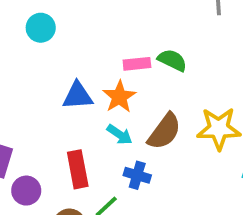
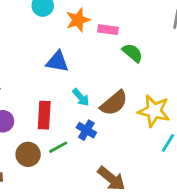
pink rectangle: (137, 64) -> (108, 30), moved
orange star: (119, 97) -> (78, 20), moved

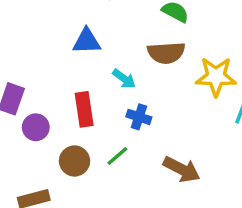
brown semicircle: (114, 103) -> (166, 53), moved, turned 48
green line: (58, 147) -> (117, 156), moved

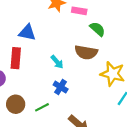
blue triangle: (87, 41) -> (27, 33), moved
red rectangle: (84, 109) -> (16, 58), moved

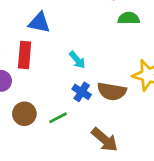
green semicircle: (97, 29) -> (129, 18), turned -42
brown semicircle: (86, 52) -> (112, 91), moved

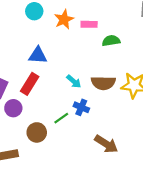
red rectangle: (25, 55) -> (30, 84), turned 35
brown semicircle: (112, 91) -> (103, 83), moved
green line: (58, 118) -> (61, 118), moved

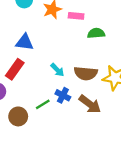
brown arrow: (106, 144) -> (90, 104), moved

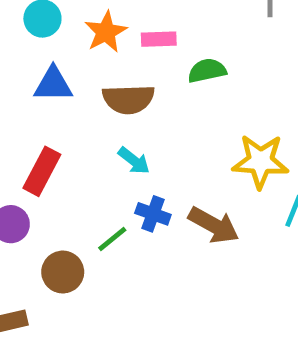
blue triangle: (25, 42) -> (53, 84), moved
brown semicircle: (86, 73) -> (128, 99), moved

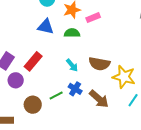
pink rectangle: (159, 39) -> (93, 18), turned -32
green semicircle: (207, 71) -> (72, 33), moved
brown semicircle: (128, 99) -> (99, 64), moved

